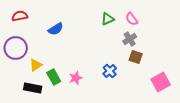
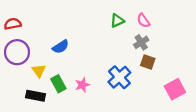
red semicircle: (20, 16) -> (13, 24), moved
blue semicircle: (56, 29) -> (61, 47), moved
yellow triangle: (36, 65) -> (39, 71), turned -32
blue cross: (110, 71) -> (119, 77), size x1.5

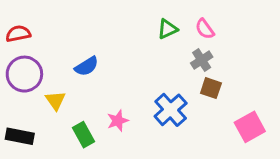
green rectangle: (58, 84) -> (83, 135), moved
black rectangle: (36, 96) -> (20, 136), moved

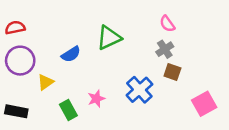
green triangle: (167, 29) -> (109, 38), moved, size x1.5
yellow triangle: (56, 100) -> (46, 82), turned 30

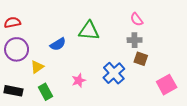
green triangle: (109, 38) -> (89, 31), turned 30
gray cross: (165, 49) -> (135, 40), turned 32
green rectangle: (68, 110) -> (46, 92), moved

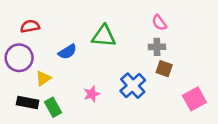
red semicircle: (12, 22) -> (30, 26), moved
black rectangle: (13, 91) -> (28, 103), moved

